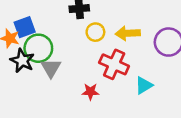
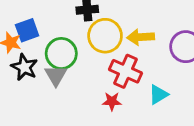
yellow circle: (95, 32) -> (105, 36), size x1.6
green circle: (38, 48) -> (61, 53), moved
red star: (90, 92) -> (112, 101), moved

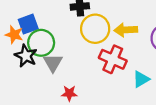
green circle: (61, 53) -> (41, 43), moved
red star: (112, 101) -> (69, 93), moved

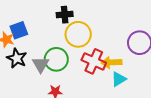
yellow arrow: (126, 30) -> (111, 62), moved
green circle: (41, 43) -> (56, 59), moved

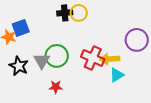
yellow circle: (78, 34) -> (79, 13), moved, size x0.7
black star: (17, 58) -> (19, 66), moved

